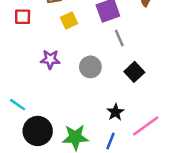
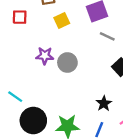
gray line: (119, 38) -> (107, 36), turned -42
gray circle: (90, 67) -> (67, 63), moved

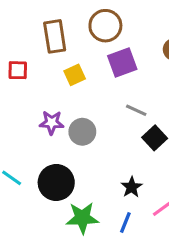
gray line: (107, 36) -> (136, 110), moved
black circle: (33, 121) -> (56, 182), moved

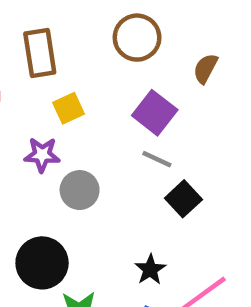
brown circle: (105, 26) -> (137, 38), moved
purple square: (122, 63) -> (155, 113), moved, turned -32
purple star: (52, 123) -> (42, 155), moved

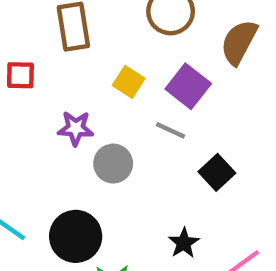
brown semicircle: (206, 69) -> (239, 42), size x1.5
yellow square: (69, 108) -> (129, 82), moved, turned -32
gray line: (157, 159) -> (171, 130), moved

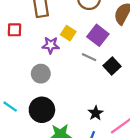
purple star: (76, 128) -> (51, 45), moved
gray circle: (113, 164) -> (41, 74), moved
black square: (217, 172) -> (112, 66), moved

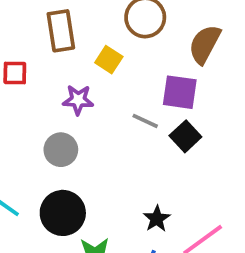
yellow square: (68, 33) -> (109, 60), moved
purple square: (98, 35) -> (180, 92), moved, turned -30

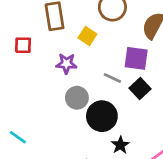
gray circle: (61, 150) -> (77, 98), moved
black circle: (63, 213) -> (102, 116), moved

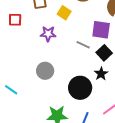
gray circle: (77, 98) -> (45, 71), moved
black circle: (102, 116) -> (80, 88), moved
black star: (120, 145) -> (101, 74), moved

